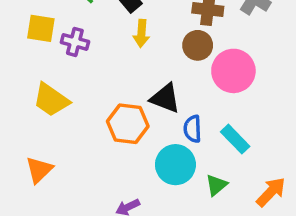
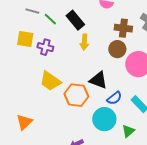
yellow trapezoid: (51, 100) -> (50, 81), moved
blue semicircle: (193, 129) -> (114, 98), turned -126

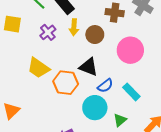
purple cross: (45, 47) -> (48, 32), moved, turned 35
brown circle: (117, 49) -> (95, 35), moved

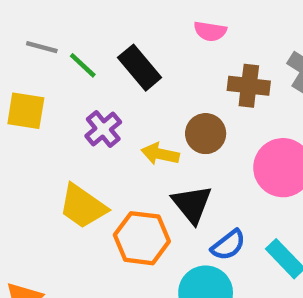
yellow arrow: (74, 27) -> (160, 154), moved, turned 98
black triangle: (89, 67) -> (192, 204), turned 30

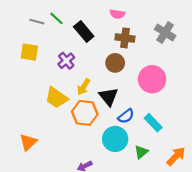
green line: (83, 65) -> (56, 18), moved
brown cross: (249, 86) -> (125, 38), moved
yellow arrow: (160, 154) -> (84, 87), moved, turned -70

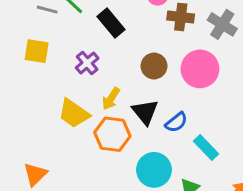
brown cross: (125, 38) -> (181, 17), moved
pink circle: (152, 79) -> (200, 69), moved
blue semicircle: (126, 116) -> (176, 122), moved

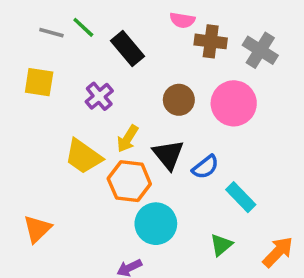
cyan circle: (154, 170) -> (156, 224), moved

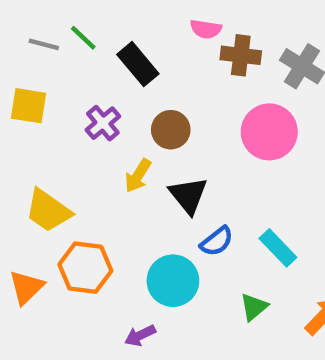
brown circle: (179, 100) -> (171, 130), moved
yellow trapezoid: (83, 156) -> (48, 211), moved
blue semicircle: (205, 167) -> (217, 241), moved
orange hexagon: (129, 181) -> (85, 268), moved

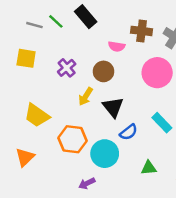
pink semicircle: (206, 29) -> (117, 46), moved
black rectangle: (138, 64) -> (86, 17), moved
cyan rectangle: (278, 248) -> (162, 123), moved
orange hexagon: (85, 268) -> (73, 139), moved
green triangle: (254, 307) -> (149, 168), turned 35

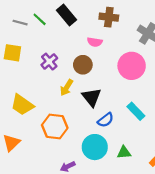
brown cross: (142, 31) -> (109, 17), moved
cyan circle: (105, 154) -> (95, 147), moved

